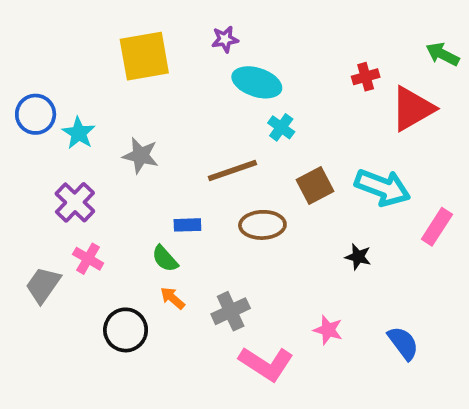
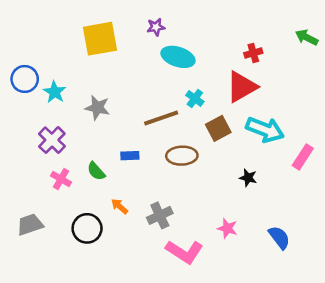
red triangle: (413, 109) -> (242, 87), moved
cyan cross: (281, 127) -> (195, 98), moved
green semicircle: (165, 259) -> (96, 171), moved
gray trapezoid: (43, 285) -> (30, 224), moved, turned 36

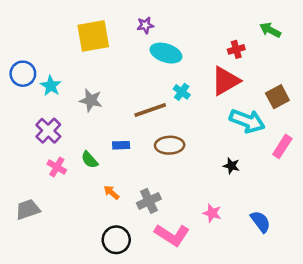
green arrow: (307, 37) -> (270, 30), moved
brown square: (218, 128) -> (277, 97), moved
black circle: (87, 228) -> (116, 240), moved

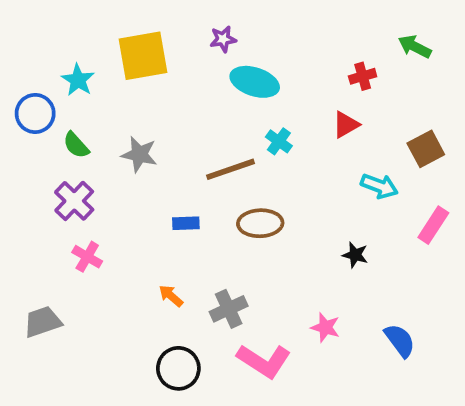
red triangle: (225, 81) -> (346, 125), size x0.6
cyan star: (51, 86) -> (78, 80), moved
cyan arrow: (247, 121) -> (379, 186), size x0.7
green semicircle: (90, 160) -> (76, 145), moved

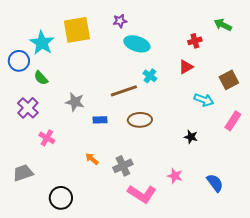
cyan star: (78, 80) -> (42, 43), size x1.4
gray star: (139, 154) -> (75, 102), moved
purple cross: (74, 201) -> (28, 108), moved
black circle: (178, 368) -> (61, 198), moved

